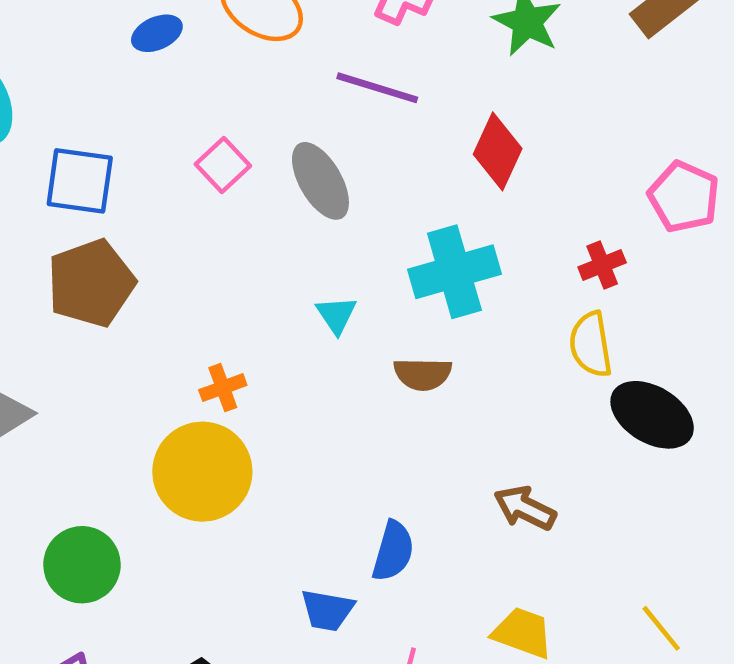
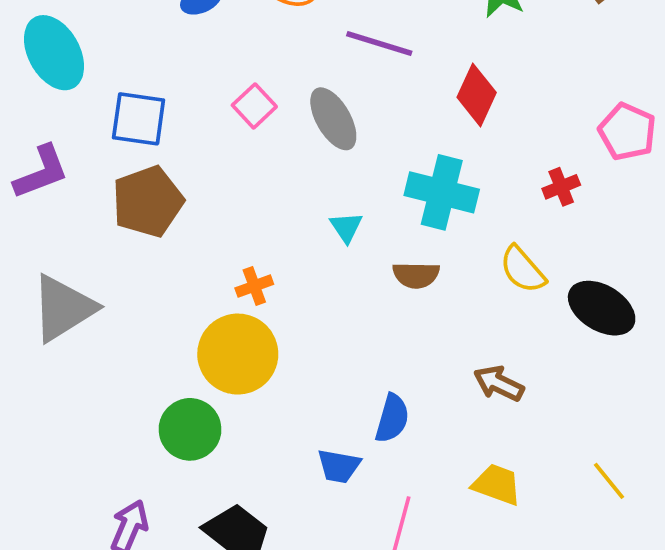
cyan cross: (454, 272) -> (442, 192), turned 30
yellow semicircle: (591, 344) -> (523, 270), moved, turned -32
green circle: (82, 565) -> (190, 429), moved

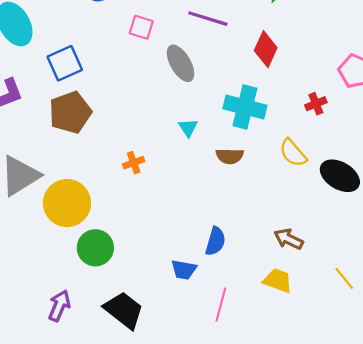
pink square: (254, 106) -> (141, 27), moved, turned -30
blue square: (139, 119) -> (65, 63), turned -32
yellow circle: (238, 354) -> (67, 203), moved
brown arrow: (499, 383) -> (289, 239), moved

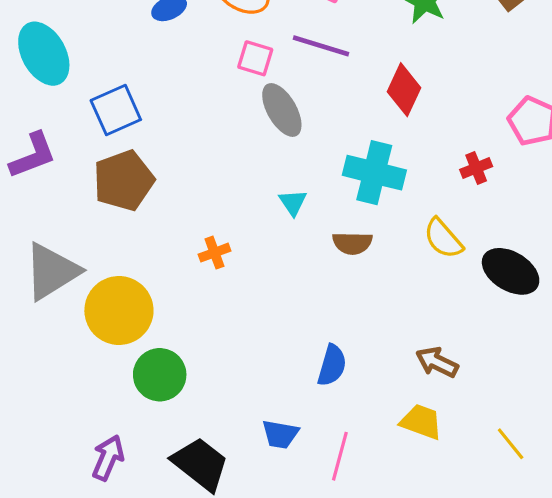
pink square: (141, 27) -> (255, 58), moved
blue trapezoid: (184, 270) -> (280, 434), moved
yellow line: (344, 278) -> (511, 444), moved

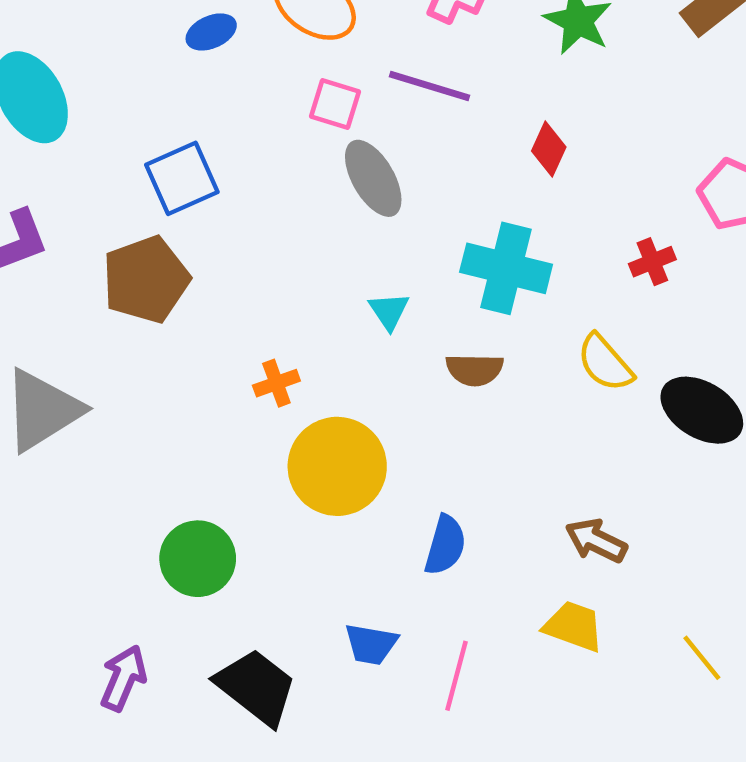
red diamond: (404, 90) -> (549, 149), size x0.7
blue square: (116, 110) -> (182, 178), moved
yellow circle: (119, 311) -> (337, 466), moved

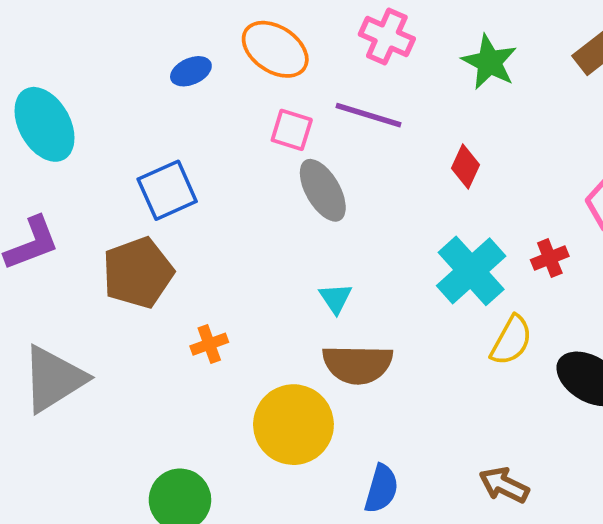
cyan cross: (506, 268) -> (471, 271), moved, turned 34
yellow semicircle: (605, 363) -> (511, 340), turned -110
brown semicircle: (475, 370) -> (358, 364), moved, size x1.5
orange cross: (276, 383) -> (209, 344), moved

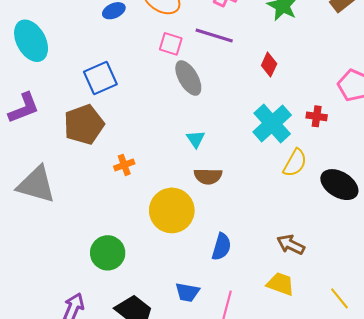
red cross: (550, 258) -> (317, 116), turned 30
brown semicircle: (358, 364) -> (208, 176), size x0.7
gray triangle: (54, 379) -> (36, 185), turned 48

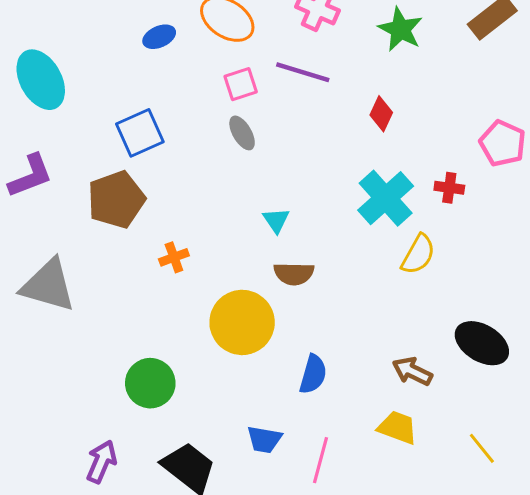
pink square: (171, 44) -> (241, 84), turned -35
gray ellipse: (188, 78) -> (242, 133), moved, size x0.7
black ellipse: (339, 185) -> (482, 343), moved

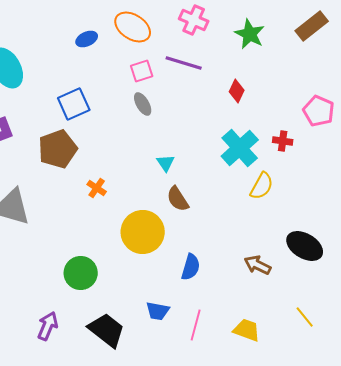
orange cross: (174, 257) -> (97, 188), turned -36
brown semicircle: (294, 274) -> (178, 199), turned 56
yellow trapezoid: (398, 428) -> (247, 330), moved

